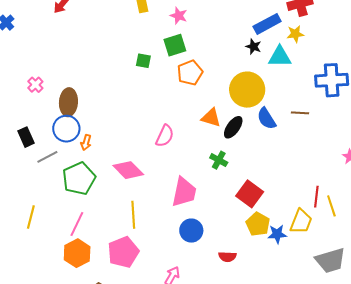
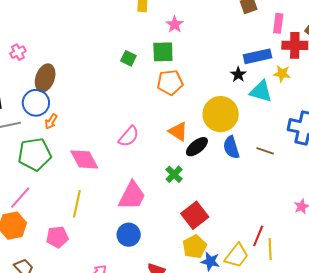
pink pentagon: (123, 252) -> (57, 237), size x0.7

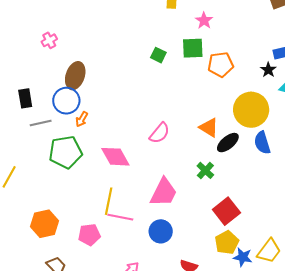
pink cross: (18, 52) -> (49, 40), moved
orange pentagon: (170, 82) -> (221, 65), moved
pink line: (20, 197) -> (120, 217), moved, turned 60

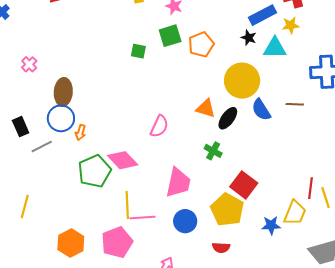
green pentagon: (66, 152) -> (95, 171), moved
pink pentagon: (89, 235) -> (117, 242), size x1.4
yellow pentagon: (227, 243) -> (227, 210), moved, size x1.4

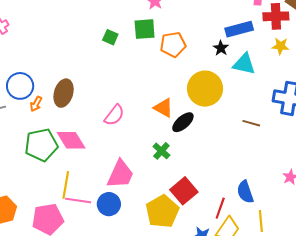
yellow star: (291, 25) -> (280, 46), moved
brown ellipse: (63, 92) -> (64, 93), moved
blue semicircle: (261, 110) -> (245, 192), moved
red line: (310, 188) -> (220, 208), moved
blue circle: (185, 221) -> (109, 204), moved

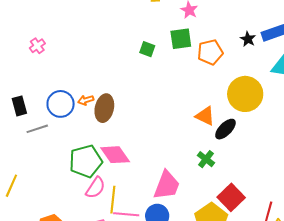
black star: (221, 48) -> (248, 39), moved
orange arrow: (36, 104) -> (86, 100), moved, turned 49
pink semicircle: (114, 115) -> (95, 188), moved

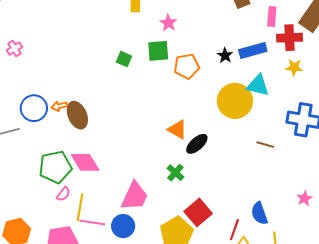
yellow circle: (245, 94) -> (235, 101), moved
brown ellipse: (104, 108) -> (77, 115), turned -40
pink semicircle: (95, 188) -> (63, 194), size x0.7

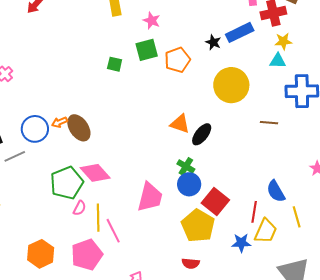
cyan triangle: (258, 85) -> (278, 61), moved, size x0.7
pink line: (92, 223) -> (113, 231), turned 65
blue circle: (123, 226) -> (189, 184), moved

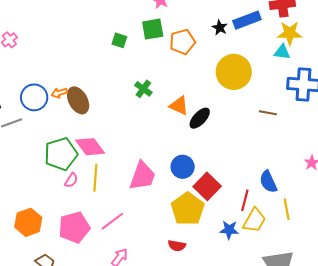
yellow star: (283, 41) -> (290, 33), size x1.4
green cross: (186, 166) -> (143, 89), moved
yellow line: (98, 218) -> (95, 178), moved
pink line: (113, 231) -> (112, 221), moved, turned 75

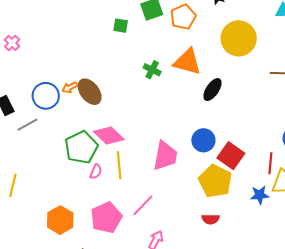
orange triangle: (179, 106) -> (187, 62), moved, size x1.4

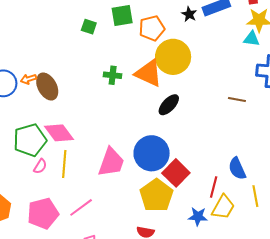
yellow circle: (239, 38) -> (173, 57), moved
green cross: (152, 70) -> (113, 75), turned -30
blue circle: (203, 140) -> (152, 153), size x1.5

